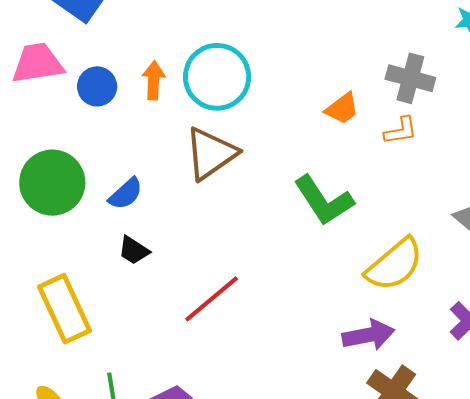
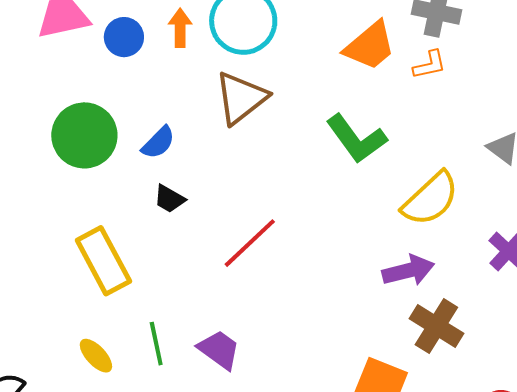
orange trapezoid: (342, 109) -> (370, 46), size x1.5

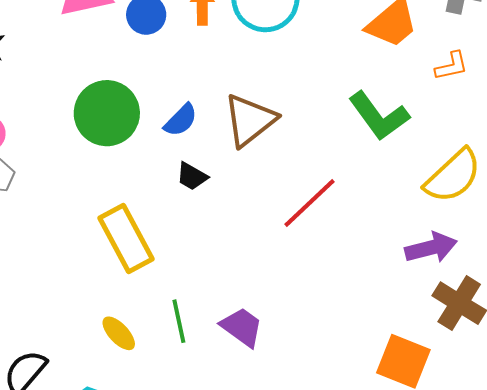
orange L-shape: (430, 65) -> (451, 66), moved
brown triangle: (241, 98) -> (250, 120), moved
red line: (250, 243) -> (310, 203), moved

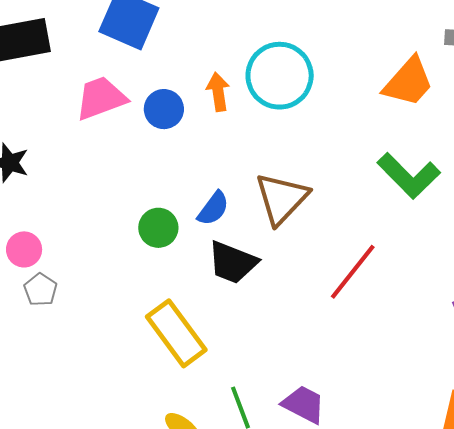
green circle: (107, 113) -> (158, 228), moved, size x0.6
black trapezoid: (192, 176) -> (232, 262), size x1.6

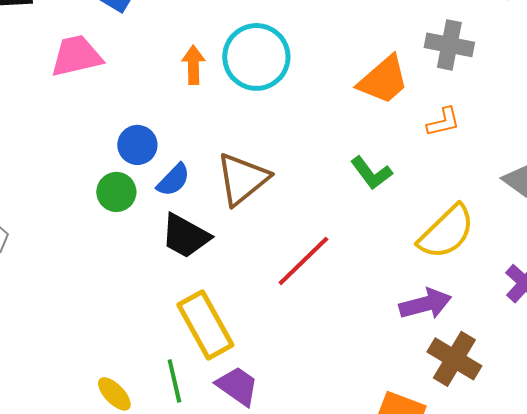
blue circle: (164, 109) -> (137, 145), moved
green L-shape: (409, 176) -> (371, 173), size x0.7
yellow rectangle: (176, 333) -> (205, 325), moved

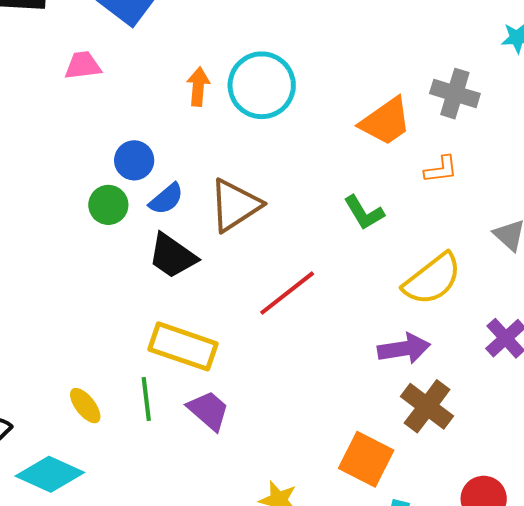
pink trapezoid: (76, 56) -> (83, 65), size x0.7
yellow rectangle: (205, 325) -> (183, 346), turned -48

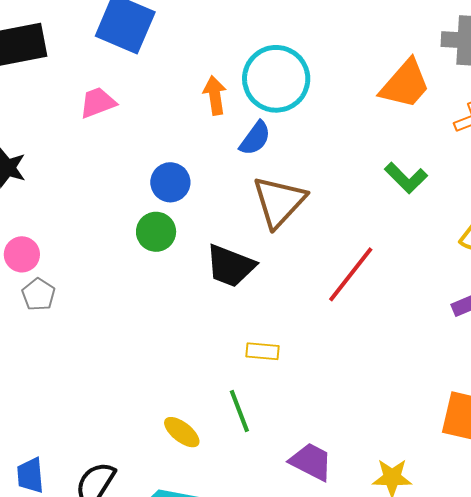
blue semicircle: (166, 199) -> (255, 138), moved
yellow rectangle: (183, 346) -> (262, 351), size x0.5
purple trapezoid: (208, 410) -> (311, 462), moved

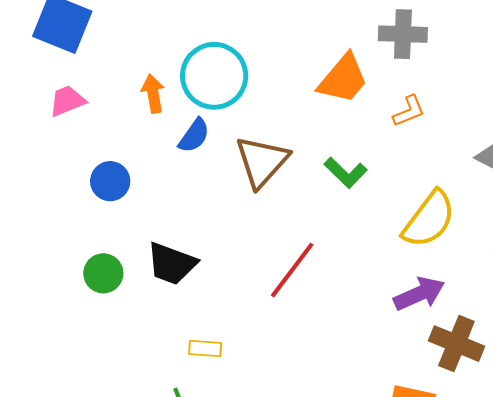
pink trapezoid: (98, 103) -> (67, 101), moved
brown triangle: (279, 202) -> (262, 161), moved
green circle: (156, 232) -> (103, 273), moved

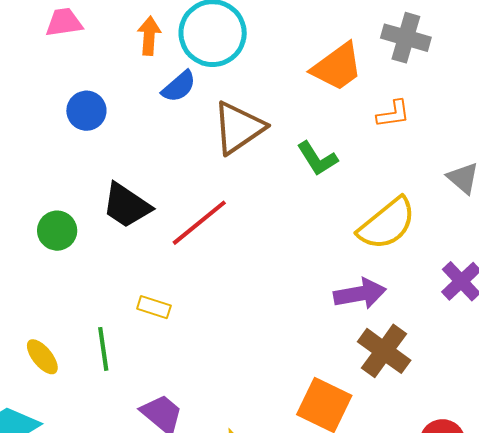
red line: (292, 270) -> (199, 223), moved
green circle: (103, 273) -> (57, 231), moved
yellow rectangle: (205, 348) -> (154, 307), moved

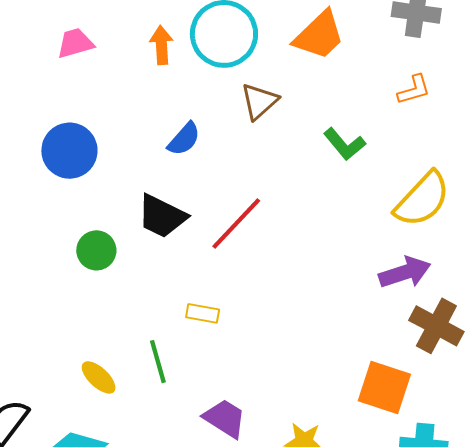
orange trapezoid: (337, 67) -> (319, 35), moved
blue semicircle: (179, 86) -> (184, 139), moved
blue circle: (86, 111) -> (69, 151), moved, size x1.4
brown triangle: (239, 128) -> (259, 101), moved, size x0.7

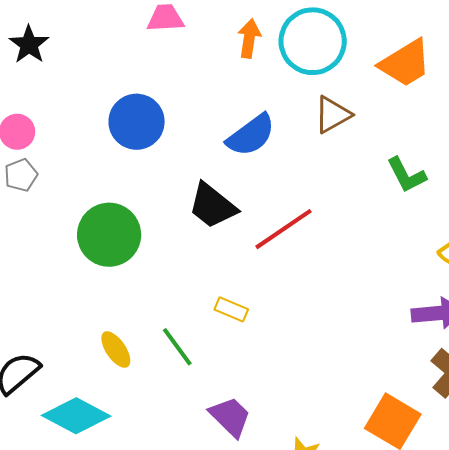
blue semicircle: (184, 139) -> (251, 135), size x1.4
green circle: (96, 250) -> (109, 235), moved, size x1.6
green line: (158, 362) -> (177, 347), turned -33

